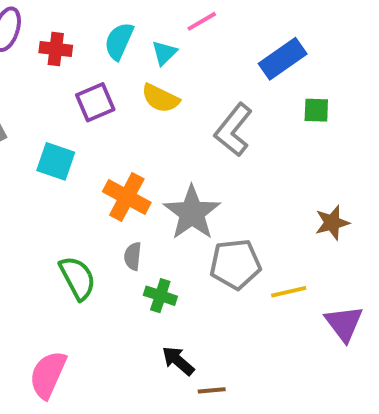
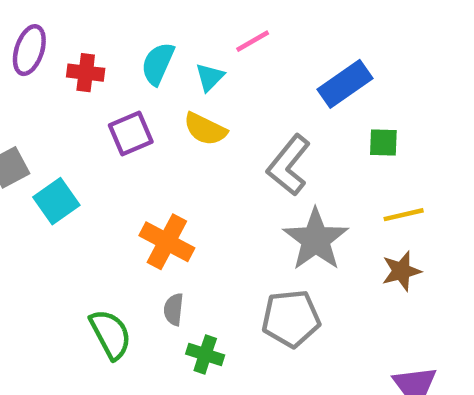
cyan square: (56, 161) -> (56, 201), moved, turned 36
gray star: (192, 213) -> (316, 240), moved
yellow line: (289, 292) -> (404, 215), moved

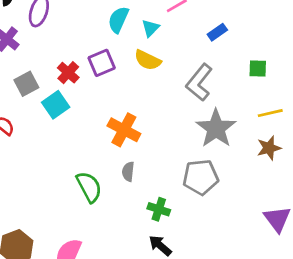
red cross: (86, 73) -> (68, 73), moved, turned 35
blue rectangle: (345, 84) -> (217, 32), moved, size x0.6
green cross: (205, 355) -> (159, 209), moved

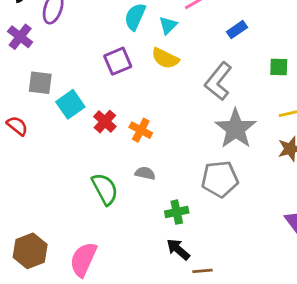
red cross: (68, 73) -> (105, 122), moved
gray square: (26, 84) -> (40, 83), turned 35
orange cross: (124, 130) -> (141, 130), size x0.7
gray semicircle: (128, 172) -> (145, 173), turned 96
green cross: (159, 209) -> (177, 212), turned -30

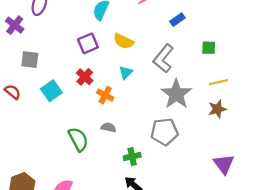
cyan triangle: (168, 25) -> (126, 72), moved
cyan square: (70, 104) -> (51, 91), moved
red cross: (105, 122) -> (85, 77), moved

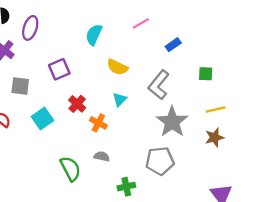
purple square: (88, 43) -> (59, 69), moved

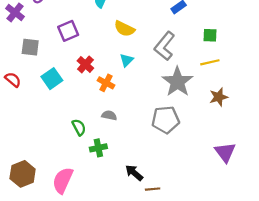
yellow line: (216, 109) -> (210, 62), moved
green semicircle: (70, 169) -> (79, 127), size x0.7
green cross: (126, 187) -> (98, 148), moved

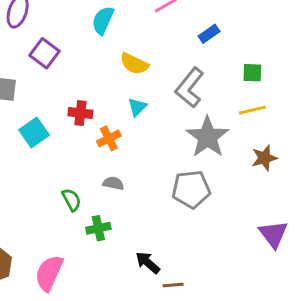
purple square: (68, 31) -> (45, 53), moved, turned -30
red cross: (85, 64) -> (80, 113), turned -35
orange cross: (106, 83) -> (109, 138), turned 35

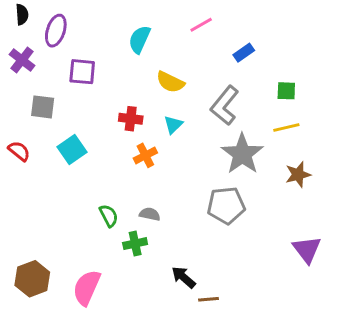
purple square: (45, 53) -> (82, 72), turned -32
red cross: (80, 113) -> (131, 119), moved
gray semicircle: (113, 183) -> (150, 214), moved

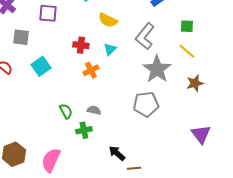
yellow line: (286, 128) -> (187, 51), turned 54

